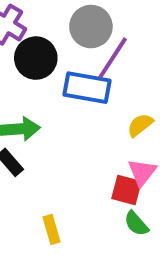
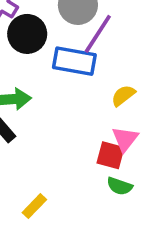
green semicircle: (136, 224) -> (120, 186), turned -30
yellow rectangle: (52, 229) -> (34, 206), moved, turned 60

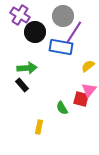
green semicircle: (120, 186) -> (62, 108), moved, turned 40
yellow rectangle: (34, 206) -> (39, 127), turned -32

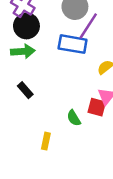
black circle: (35, 32) -> (26, 26), moved
green arrow: (27, 68) -> (23, 51), moved

